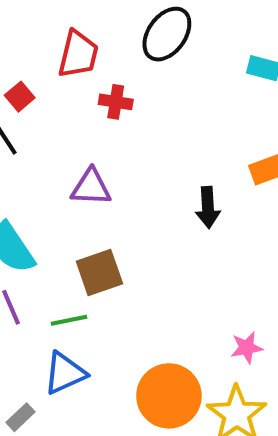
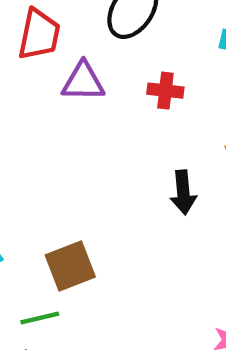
red cross: (116, 102) -> (165, 91), moved
purple triangle: (91, 187) -> (83, 82), moved

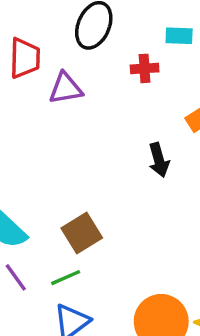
red cross: (165, 91) -> (145, 68), moved

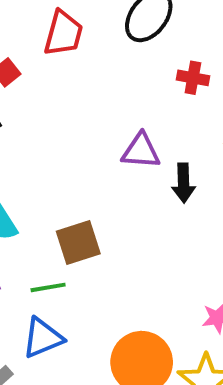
purple triangle: (66, 88) -> (141, 151), moved

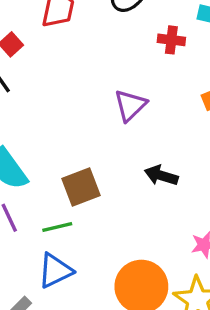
purple triangle: (141, 151) -> (130, 105), turned -45
black arrow: (184, 183) -> (161, 175), moved, turned 112

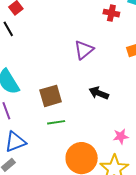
green line: (57, 227) -> (56, 122), moved
blue triangle: (55, 271) -> (15, 142), moved

